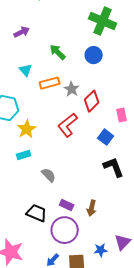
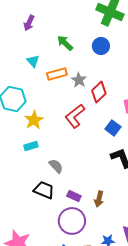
purple arrow: (22, 32) -> (29, 23), turned 140
black trapezoid: (37, 213) -> (44, 190), moved

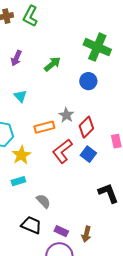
green arrow: (65, 43) -> (52, 64), moved, turned 96
orange rectangle: (57, 74) -> (44, 127), moved
blue square: (113, 128) -> (88, 154), moved

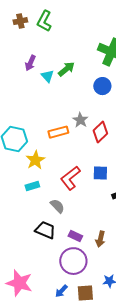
cyan triangle: (20, 96) -> (47, 76), moved
red L-shape: (62, 151) -> (70, 178), moved
blue square: (88, 154) -> (100, 173), moved, turned -35

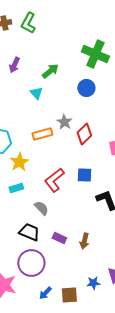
cyan triangle: (47, 76) -> (36, 93), moved
purple circle: (73, 261) -> (31, 263), moved

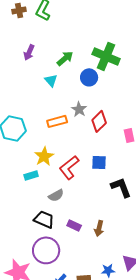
green cross: (95, 54) -> (106, 56), moved
blue circle: (86, 88) -> (89, 77), moved
yellow star: (19, 162) -> (44, 156), moved
gray semicircle: (41, 208) -> (56, 195), turned 105

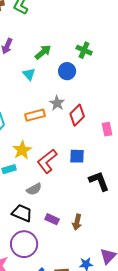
green cross: (106, 56) -> (84, 50), size x0.6

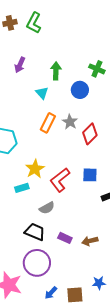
green arrow: (43, 52) -> (56, 71), turned -48
orange rectangle: (35, 115) -> (48, 123), moved, turned -48
brown arrow: (77, 222) -> (90, 241), turned 63

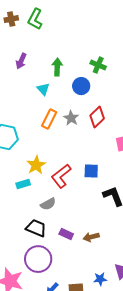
red diamond: (90, 134) -> (97, 117), moved

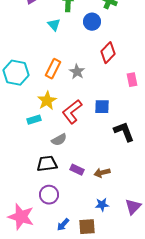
gray star: (71, 118) -> (77, 72), moved
orange rectangle: (49, 119) -> (53, 69), moved
black trapezoid: (36, 228) -> (47, 164), turned -30
purple circle: (38, 259) -> (49, 195), size x0.7
blue star: (100, 279) -> (102, 205), moved

